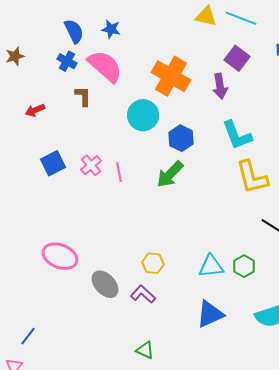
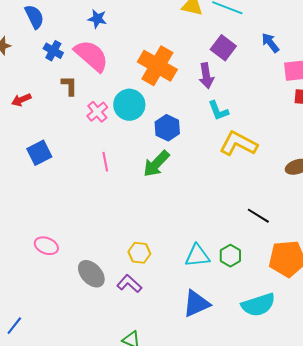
blue semicircle: (74, 31) -> (34, 17), moved
cyan L-shape: (237, 135) -> (218, 111), moved, size x0.7
pink cross: (91, 165) -> (97, 112), moved
yellow L-shape: (252, 177) -> (238, 144), moved, turned 132
pink ellipse: (60, 256) -> (46, 246), size x0.7

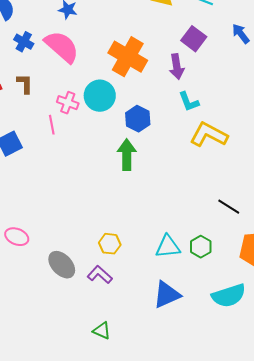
brown L-shape: (69, 86) -> (25, 84), moved
pink cross: (97, 112) -> (68, 103), turned -30
pink line: (105, 162) -> (52, 125), moved
green arrow: (156, 164) -> (127, 155), turned 136

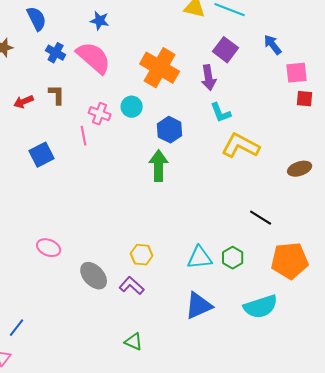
cyan circle: (100, 96) -> (132, 107), size x0.7

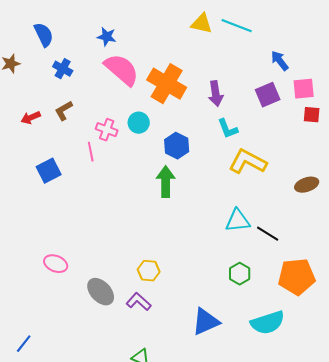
purple square: (226, 50) -> (268, 95), moved, turned 30
pink semicircle: (94, 58) -> (122, 70), moved
brown L-shape: (57, 95) -> (64, 111), turned -120
cyan triangle: (200, 258) -> (238, 221), moved

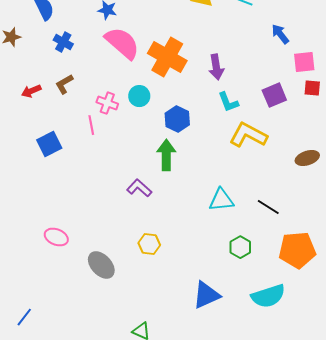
purple square: (268, 95) -> (274, 95), moved
cyan triangle: (238, 221) -> (221, 200), moved
purple L-shape: (139, 302) -> (139, 188), moved

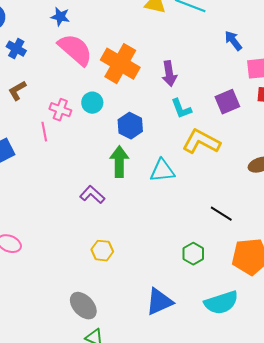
cyan triangle: (221, 200) -> (162, 171), moved
gray ellipse: (101, 265) -> (83, 306), moved

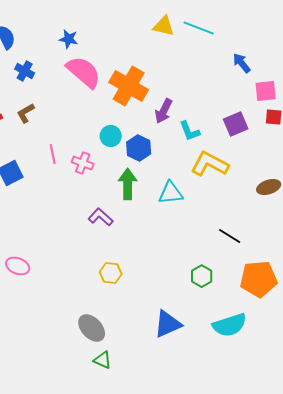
purple arrow: (169, 74) -> (164, 111), moved, turned 35
cyan circle: (92, 103) -> (111, 136), moved
pink cross: (60, 110) -> (83, 163), moved

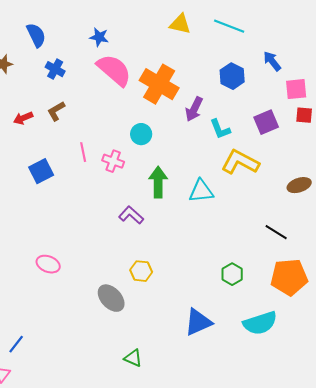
yellow triangle: (164, 26) -> (180, 24), moved
blue hexagon: (139, 148) -> (232, 76), moved
black line: (230, 236) -> (276, 232), moved
gray ellipse: (92, 328) -> (111, 298), moved

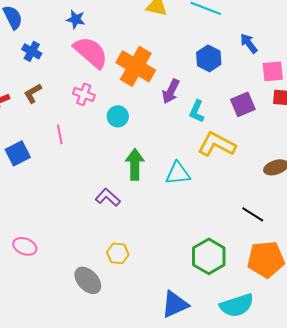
cyan L-shape: (220, 129) -> (197, 111), turned 45
pink cross: (113, 161) -> (84, 94), moved
green hexagon: (232, 274) -> (209, 256), size x1.6

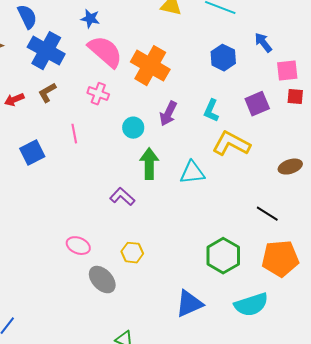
blue cross: (32, 51) -> (46, 51), size x1.8
purple arrow: (171, 91) -> (168, 114), moved
cyan circle: (118, 116) -> (133, 128), moved
pink ellipse: (25, 246) -> (78, 246), moved

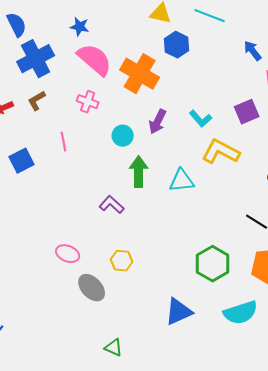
blue cross: (46, 51) -> (36, 59), turned 33
blue hexagon: (223, 58) -> (177, 45), moved
cyan L-shape: (211, 111) -> (201, 119), turned -65

